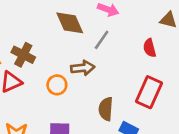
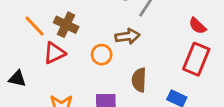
red semicircle: (150, 48) -> (198, 26), moved, turned -30
brown semicircle: (106, 109) -> (139, 80), moved

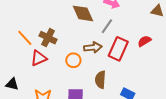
red semicircle: (198, 26) -> (144, 41), turned 104
red rectangle: (196, 59) -> (118, 49), moved
black triangle: (17, 79) -> (12, 84), moved

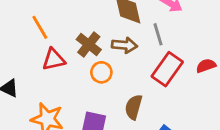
gray line: (107, 26) -> (158, 34), turned -63
brown cross: (48, 38) -> (89, 44), moved
brown arrow: (93, 47) -> (124, 45), moved

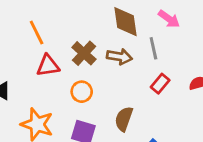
red rectangle: (167, 69) -> (160, 84), size x0.6
orange circle: (101, 72) -> (82, 92), moved

